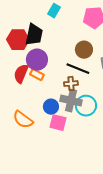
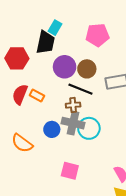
black trapezoid: (34, 35) -> (45, 42), moved
purple circle: (37, 60) -> (65, 67), moved
pink square: (58, 123) -> (70, 171), moved

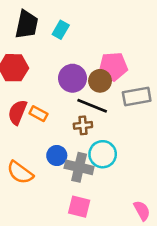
pink pentagon: (97, 35) -> (113, 66), moved
black trapezoid: (45, 42) -> (27, 25), moved
gray cross: (73, 123) -> (79, 167), moved

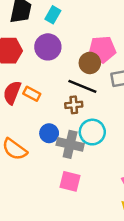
purple circle: (72, 78) -> (48, 47), moved

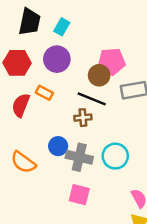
orange rectangle: (32, 94) -> (44, 93), moved
cyan circle: (92, 132) -> (115, 156), moved

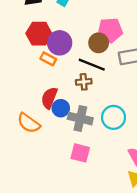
purple circle: (57, 59) -> (60, 43), moved
red hexagon: (17, 63) -> (39, 34), moved
red semicircle: (21, 105) -> (49, 98), moved

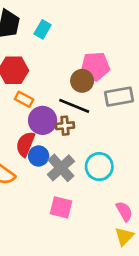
purple circle: (60, 43) -> (43, 120), moved
gray cross: (80, 119) -> (61, 168), turned 35

